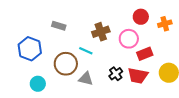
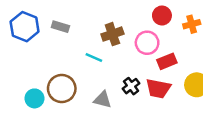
blue hexagon: (30, 49) -> (25, 27), moved
brown circle: (66, 64) -> (62, 89), moved
gray triangle: (86, 79) -> (103, 100), moved

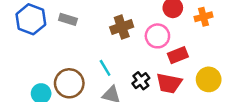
cyan line: (94, 58) -> (105, 68), moved, turned 35

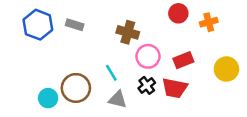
brown cross: (122, 27) -> (128, 32), turned 35
pink circle: (157, 36) -> (148, 56), moved
yellow circle: (209, 79) -> (226, 69), moved

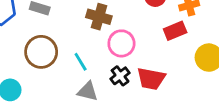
red rectangle: (183, 60) -> (175, 31), moved
brown circle: (76, 88) -> (41, 52), moved

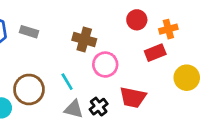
brown circle: (41, 52) -> (29, 89), moved
black cross: (120, 76) -> (99, 107), moved

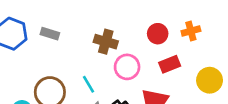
red circle: (137, 20) -> (158, 34), moved
red rectangle: (155, 53) -> (170, 64), moved

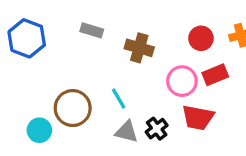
gray rectangle: (50, 34) -> (92, 30), moved
pink circle: (127, 67) -> (182, 81), moved

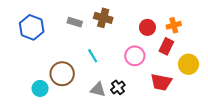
brown cross: (139, 48) -> (103, 18), moved
red rectangle: (215, 75) -> (166, 46), moved, turned -42
cyan line: (119, 99) -> (93, 56), moved
red trapezoid: (198, 118) -> (161, 82), moved

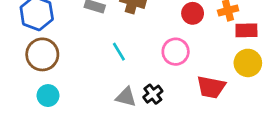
red rectangle: (166, 46) -> (246, 30), moved, turned 63
brown circle: (62, 74) -> (42, 54), moved

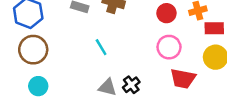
pink circle: (176, 52) -> (169, 47), moved

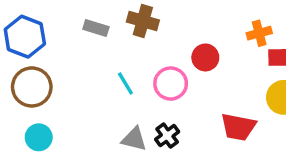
red circle: (166, 13) -> (205, 57), moved
pink circle: (169, 47) -> (171, 84), moved

